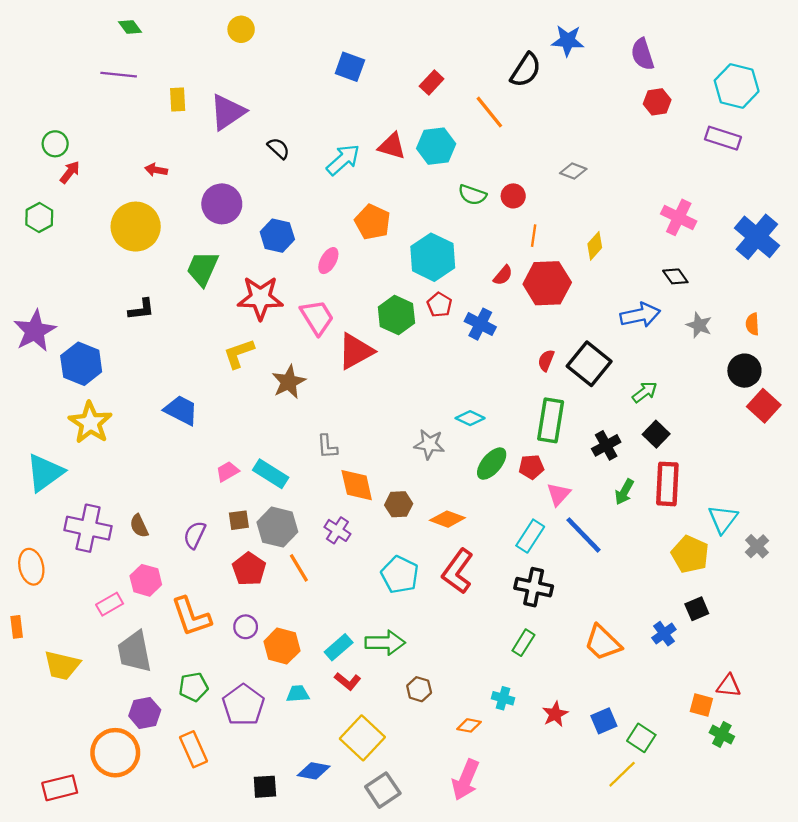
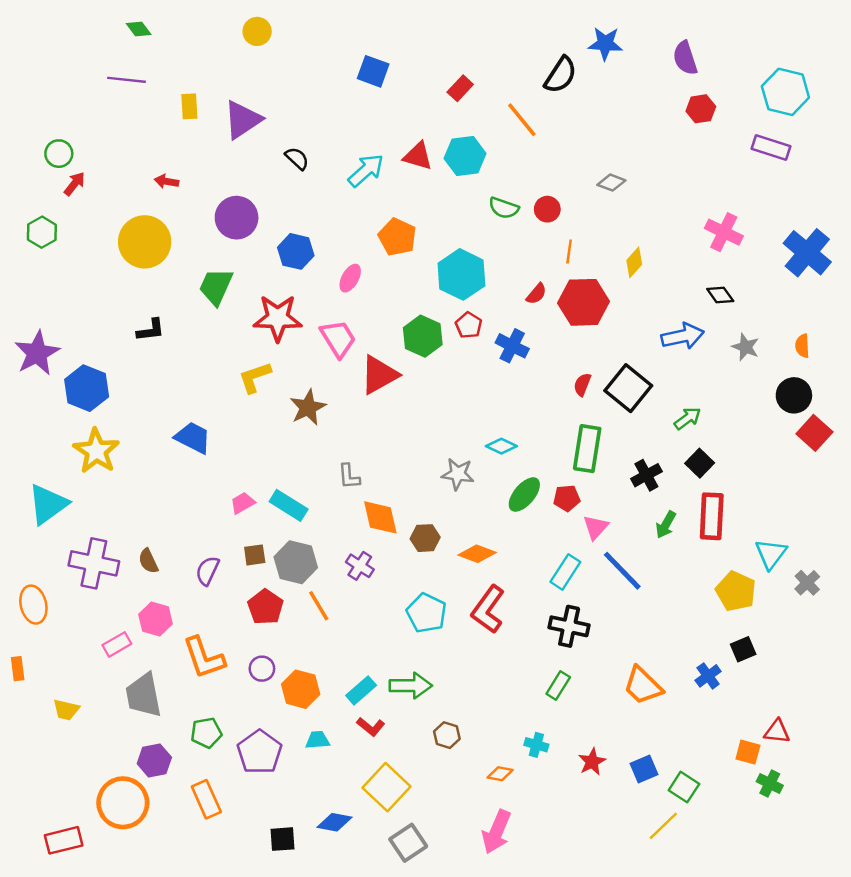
yellow trapezoid: (62, 665) -> (66, 710), size x0.7

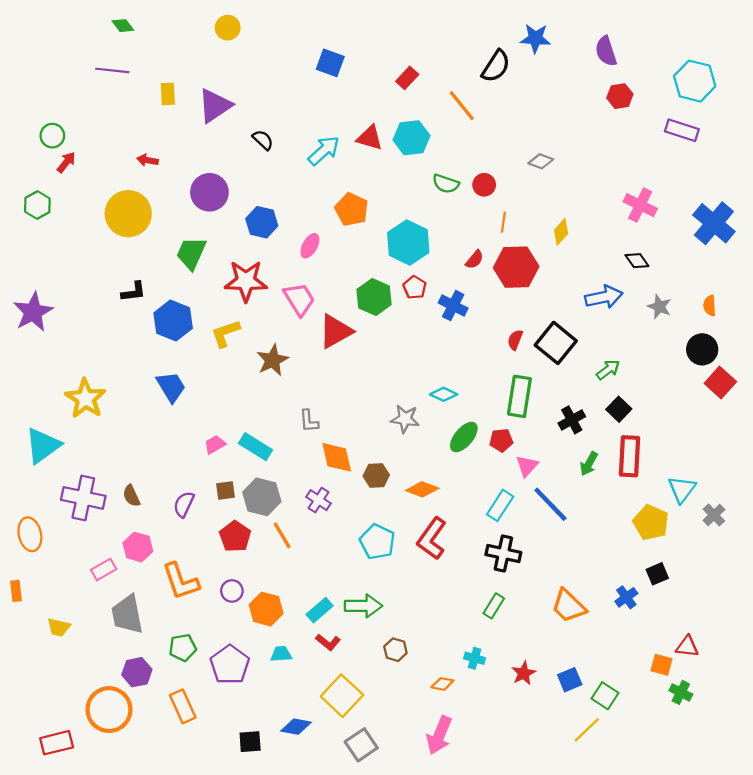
blue hexagon: (87, 388) -> (173, 321), moved
blue trapezoid: (193, 438) -> (171, 387), turned 32

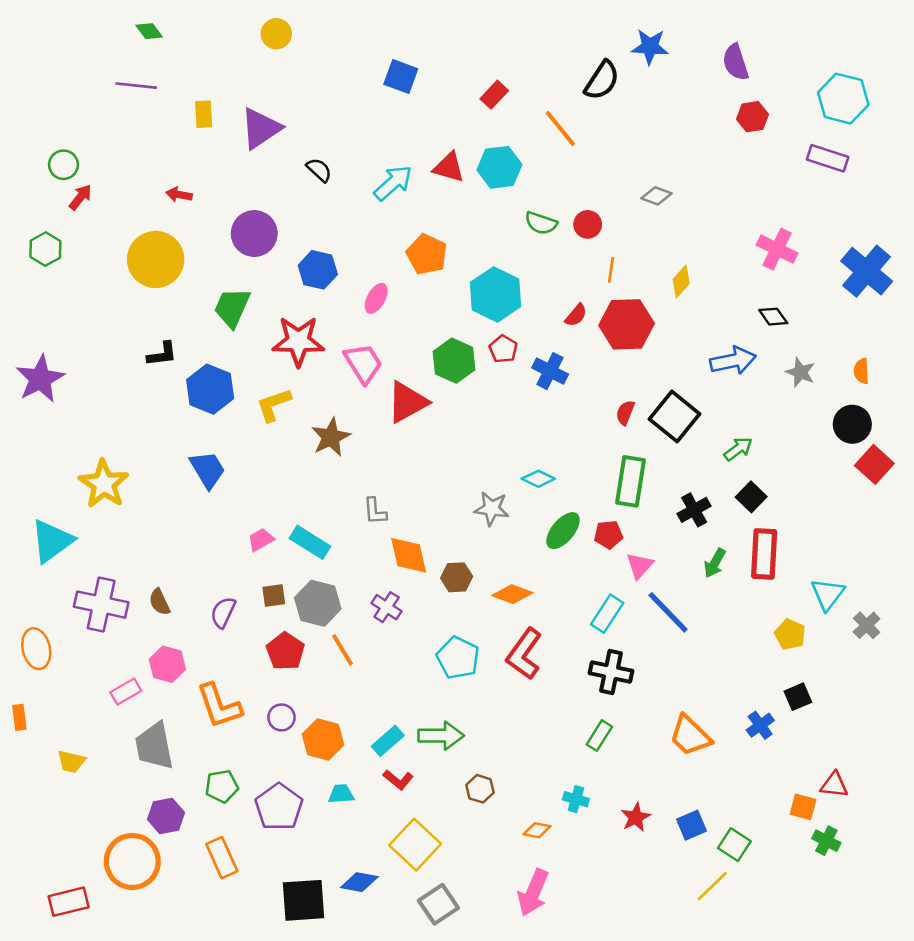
yellow pentagon: (651, 523) -> (790, 634), size x0.7
black square: (250, 742) -> (304, 900), size x1.6

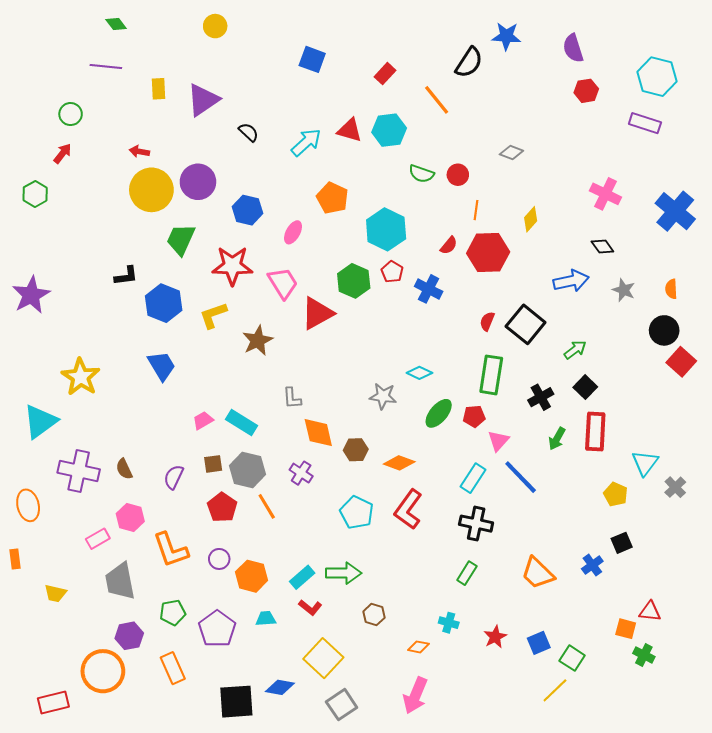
green circle: (64, 165) -> (71, 114), moved
yellow circle: (156, 259) -> (151, 190), moved

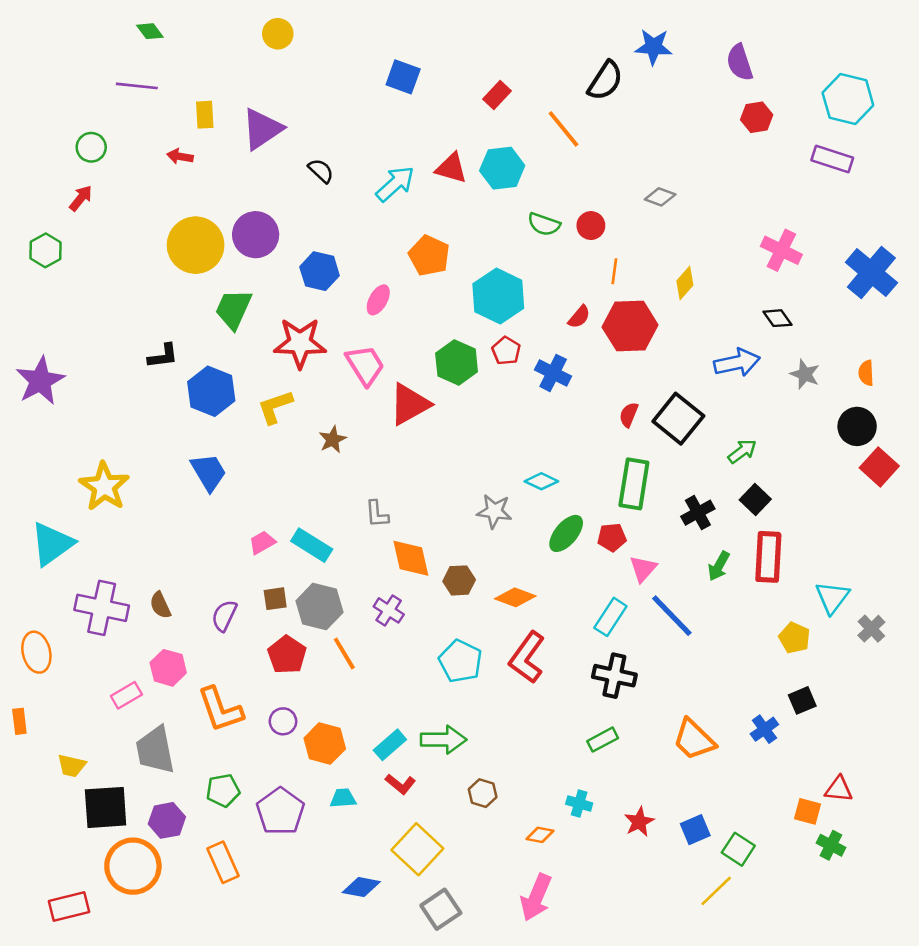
red arrow: (139, 151) -> (180, 156), moved
brown star: (258, 341) -> (333, 440), size x0.7
green rectangle: (467, 573) -> (603, 740), turned 30
black square: (236, 702) -> (106, 807), moved

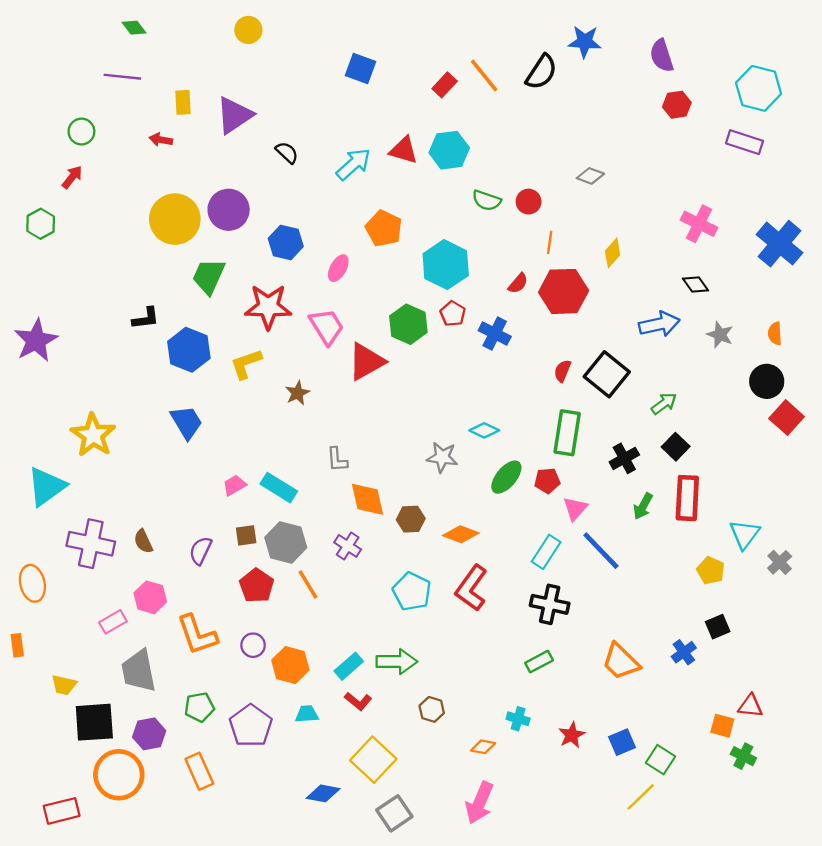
orange line: (563, 129) -> (484, 76), moved

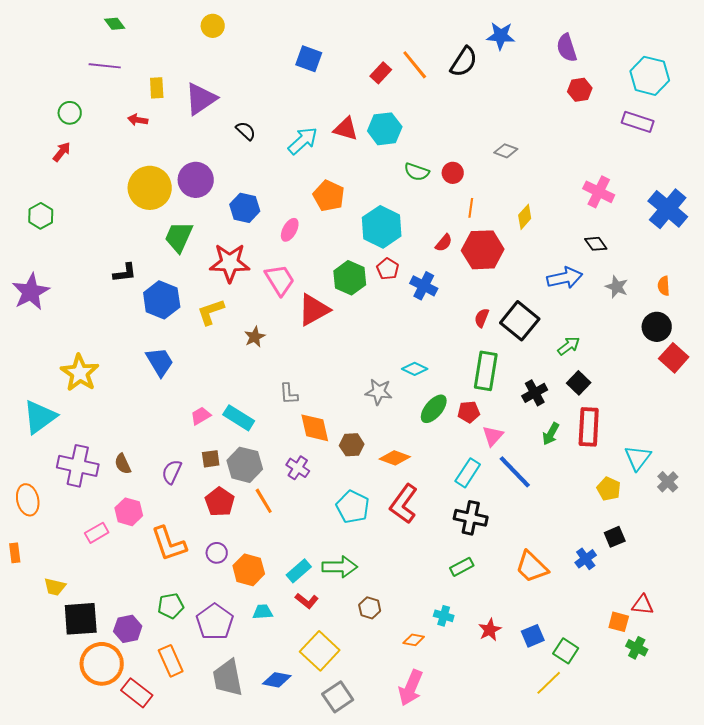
green hexagon: (41, 224) -> (41, 216), moved
gray trapezoid: (139, 671) -> (228, 678), moved
red rectangle: (62, 811) -> (137, 693), moved, turned 52

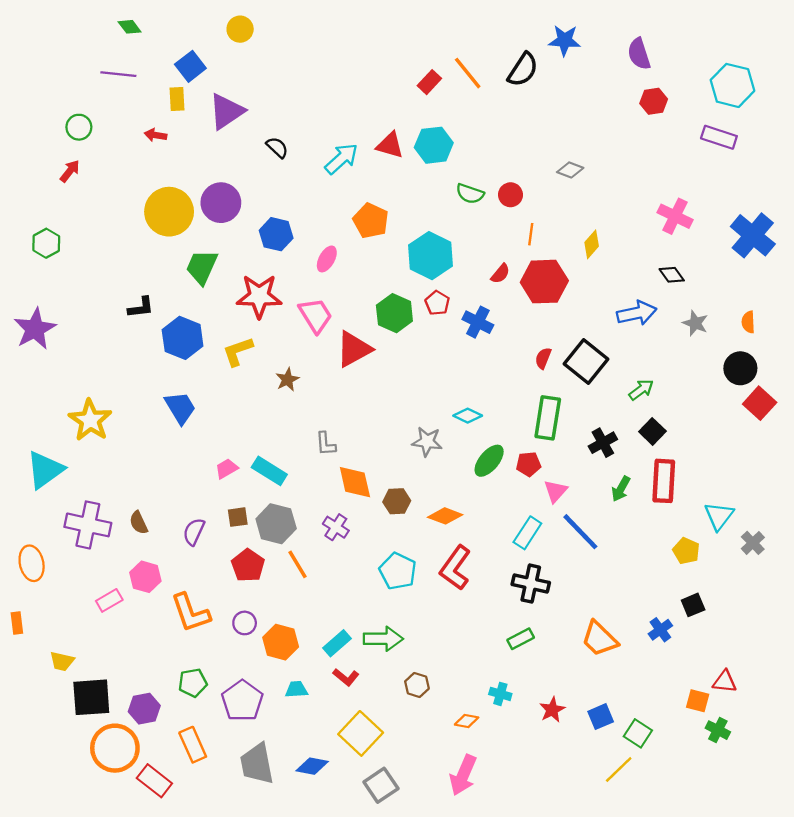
blue square: (309, 59) -> (190, 66), moved, turned 32

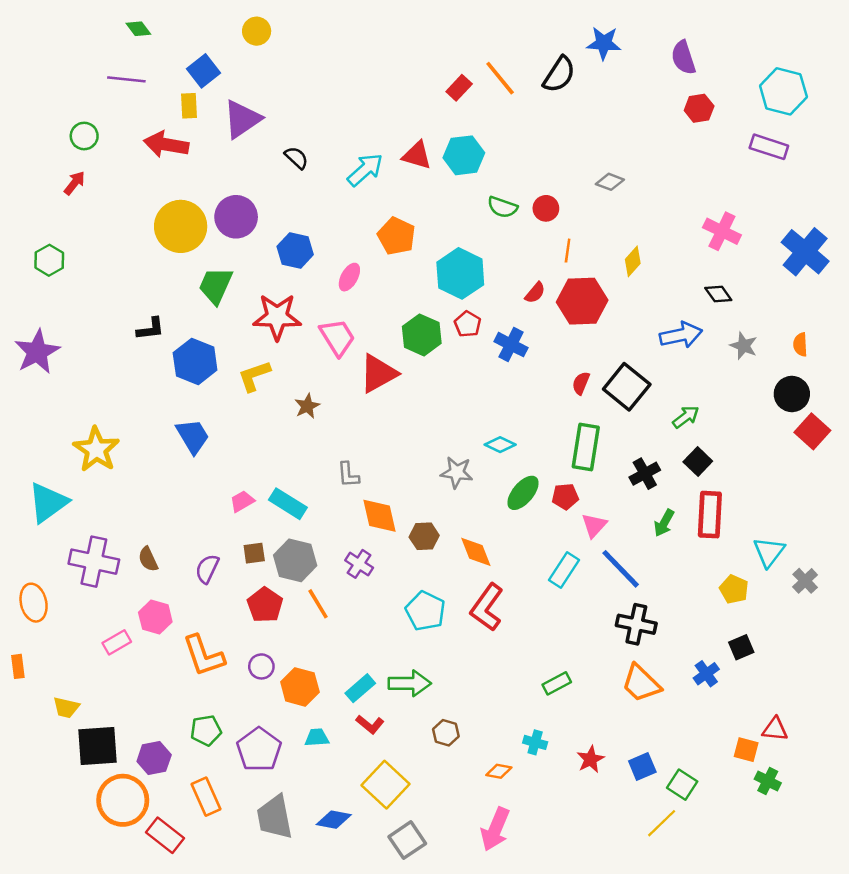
red arrow: (156, 135) -> (166, 144), size x1.8
orange diamond: (445, 516) -> (476, 552), turned 48
black cross: (531, 584) -> (636, 624), moved

